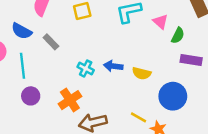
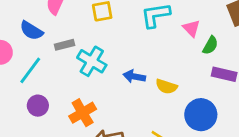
gray rectangle: (51, 42) -> (64, 45), turned -63
cyan line: (22, 66) -> (30, 70), turned 40
cyan cross: (86, 68) -> (92, 61), moved, size x1.5

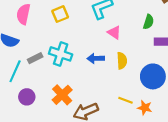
pink triangle: (191, 28) -> (114, 32), moved
gray rectangle: (64, 45) -> (35, 58), moved
yellow semicircle: (166, 86) -> (122, 61), turned -98

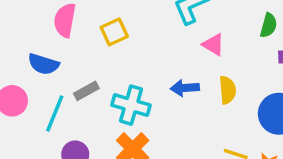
yellow square: (60, 14) -> (114, 32), moved
cyan cross: (61, 54) -> (131, 105), moved

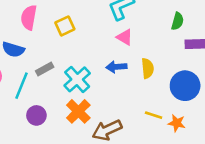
pink triangle: (213, 45) -> (125, 37), moved
cyan cross: (131, 105) -> (77, 79), turned 32

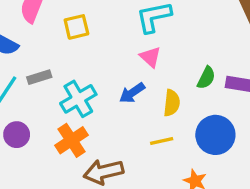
green semicircle: (178, 21) -> (206, 78), moved
blue arrow: (116, 67) -> (132, 93), turned -42
yellow line: (154, 115) -> (162, 141), moved, turned -42

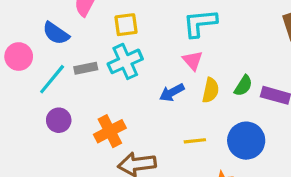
cyan cross: (78, 99) -> (125, 61), moved
yellow semicircle: (172, 103) -> (211, 90), moved

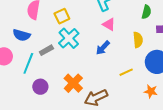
green semicircle: (243, 86) -> (146, 12), moved
yellow semicircle: (211, 90) -> (138, 40), moved

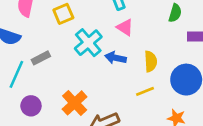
cyan cross: (69, 38) -> (88, 43), moved
yellow semicircle: (138, 40) -> (151, 61), moved
blue arrow: (103, 48) -> (116, 58), turned 56

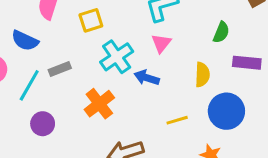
pink triangle: (125, 27) -> (161, 43), turned 30
yellow semicircle: (151, 61) -> (202, 75), moved
orange cross: (75, 103) -> (99, 104), moved

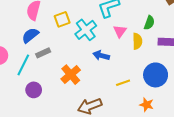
blue semicircle: (25, 41) -> (30, 35), moved, turned 120
pink triangle: (161, 43) -> (120, 31), moved
cyan cross: (117, 57) -> (86, 30), moved
yellow semicircle: (202, 75) -> (137, 41), moved

